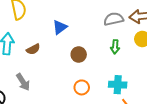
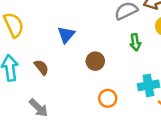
brown semicircle: (33, 49) -> (41, 67), turned -88

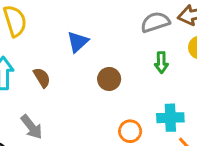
orange circle: (108, 98) -> (130, 131), moved

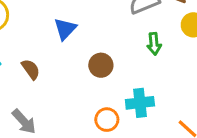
cyan cross: (170, 118) -> (140, 103), moved
orange circle: (130, 131) -> (107, 120), moved

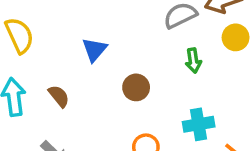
cyan cross: (140, 103) -> (199, 124), moved

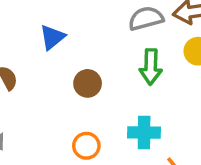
green arrow: (193, 61) -> (151, 67), size x1.4

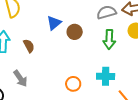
brown circle: (88, 83) -> (75, 32), moved

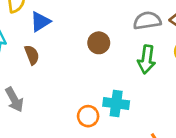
blue triangle: (54, 23) -> (40, 22), moved
cyan cross: (106, 76) -> (116, 103), moved

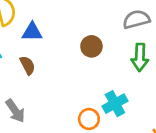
blue triangle: (40, 22) -> (32, 32), turned 40
cyan cross: (116, 103) -> (115, 104), turned -30

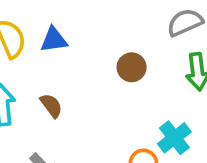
blue triangle: (32, 32) -> (54, 40), moved

